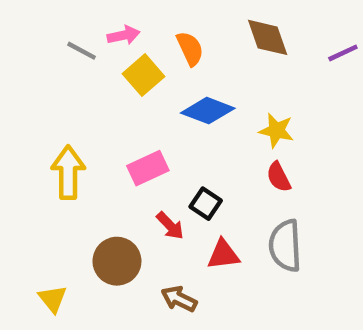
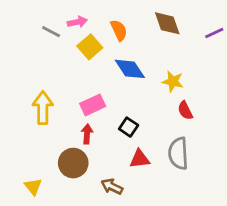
blue diamond: (208, 111) -> (130, 69), turned 36
red semicircle: (279, 177) -> (185, 110), moved
red arrow: (170, 226) -> (87, 134), moved, turned -132

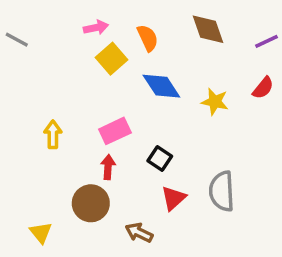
gray line: (51, 32) -> (17, 40), moved
yellow arrow: (43, 108) -> (53, 134), size x0.7
red semicircle: (185, 110) -> (263, 88), moved, turned -114
red triangle: (140, 159) -> (173, 198), turned -35

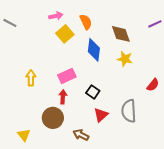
brown diamond: (208, 29) -> (121, 34), moved
blue diamond: (161, 86) -> (94, 50), turned 40
red semicircle: (263, 88) -> (153, 85), moved

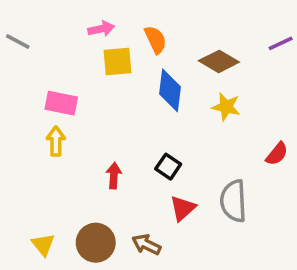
yellow square: (65, 34) -> (117, 61), turned 36
brown diamond: (121, 34) -> (219, 61), turned -40
pink rectangle: (67, 76) -> (61, 103), moved, turned 36
brown circle: (53, 118) -> (96, 243), moved

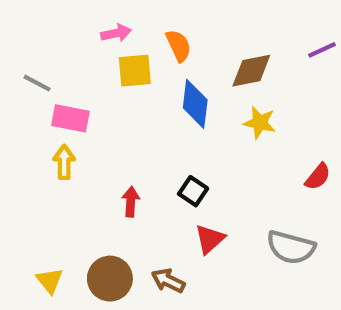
gray line: (18, 42) -> (37, 83), moved
brown diamond: (219, 61) -> (251, 71), turned -42
gray semicircle: (233, 201) -> (291, 247), moved, turned -72

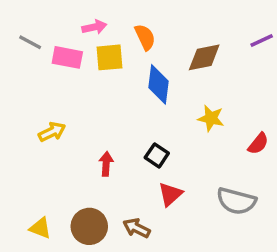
gray line: (37, 83) -> (30, 42), moved
pink rectangle: (70, 118) -> (67, 57), moved
yellow star: (260, 123) -> (211, 118), moved
yellow arrow: (64, 162) -> (52, 132), turned 64
yellow triangle: (50, 281) -> (40, 228), turned -30

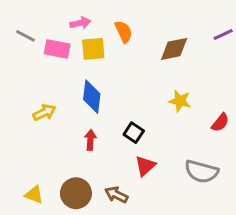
blue diamond: (159, 84) -> (92, 97), moved

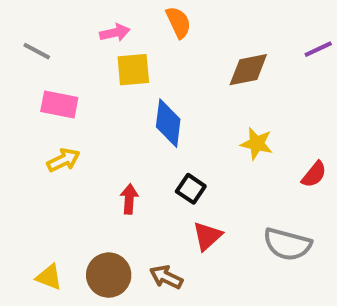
orange semicircle: (124, 32) -> (178, 22), moved
pink rectangle: (57, 49) -> (59, 105), moved
blue diamond: (92, 97) -> (168, 123), moved

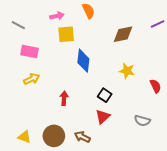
red semicircle: (314, 174) -> (156, 86), turned -64
black square: (191, 189) -> (105, 95), moved
gray semicircle: (287, 244) -> (142, 121), size x0.7

